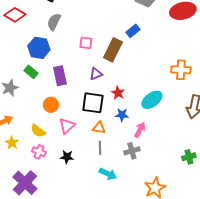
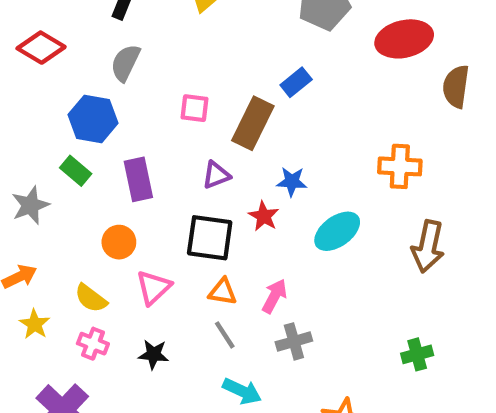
blue star: (122, 115) -> (292, 182), moved
pink arrow: (140, 130) -> (274, 296), moved
gray line: (100, 148) -> (225, 335), turned -32

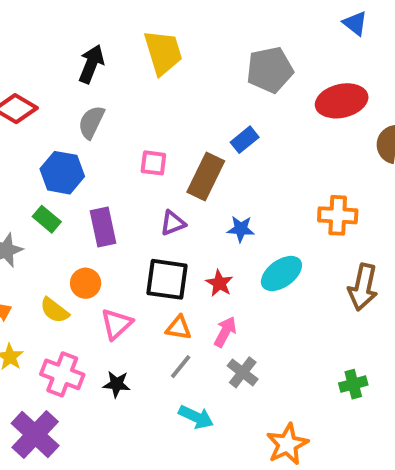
red star: (264, 216) -> (219, 283), moved
yellow semicircle: (91, 298) -> (55, 310), moved
gray line: (225, 335) -> (181, 367), turned 72
gray cross: (294, 341) -> (243, 372), turned -36
pink cross: (93, 344) -> (62, 374), size x1.5

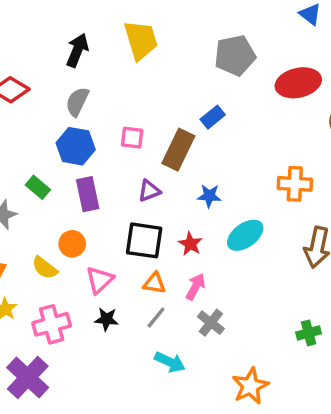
blue hexagon: (62, 173) -> (76, 146), moved
pink cross: (62, 374) -> (52, 324), turned -36
black star: (117, 384) -> (106, 319), moved

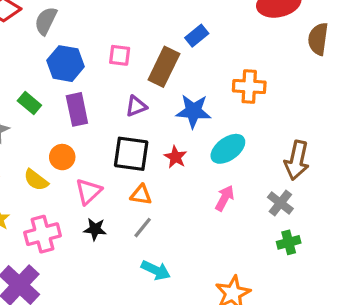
gray semicircle: (77, 102) -> (46, 21), moved
orange cross: (295, 184) -> (249, 86), moved
blue star: (209, 196) -> (193, 111), size x1.5
pink arrow: (196, 287) -> (225, 198), moved
gray cross: (211, 323) -> (280, 203), moved

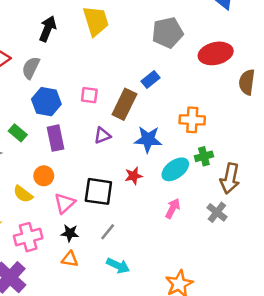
black square: (131, 154) -> (98, 191), moved
red star: (175, 157) -> (134, 176), turned 30
orange triangle: (141, 195) -> (70, 259), moved
green cross: (289, 242) -> (204, 156), moved

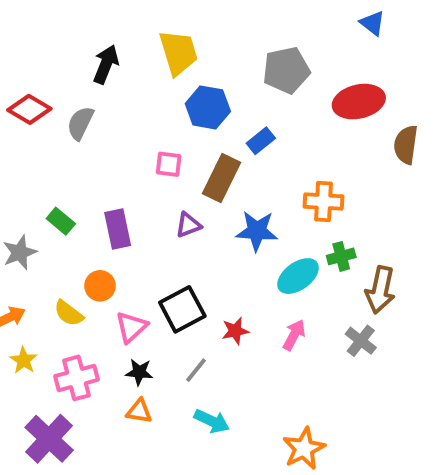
blue hexagon: (46, 102) -> (208, 107), moved
red star: (134, 176) -> (235, 331), moved
black square: (98, 191) -> (182, 309), turned -36

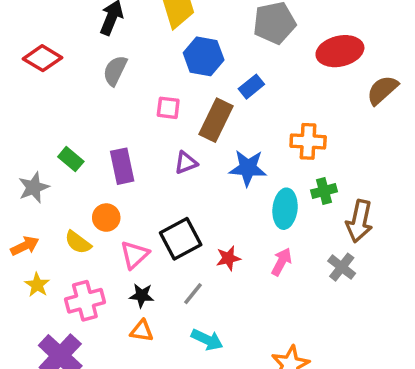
gray semicircle: (80, 123) -> (115, 71), moved
brown semicircle: (406, 145) -> (382, 90), turned 40
cyan ellipse: (298, 276) -> (285, 209), turned -48

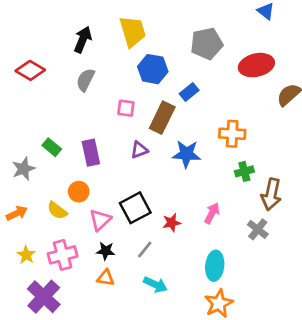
cyan ellipse: (285, 209) -> (215, 266), moved
pink arrow: (281, 262) -> (212, 213), moved
yellow star: (37, 285) -> (26, 255), moved

